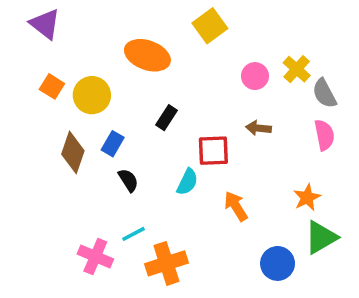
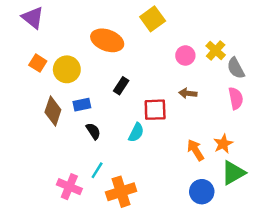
blue rectangle: (113, 144) -> (82, 105), turned 48
orange arrow: (236, 206) -> (195, 150), moved
cyan line: (134, 234) -> (97, 170), turned -30

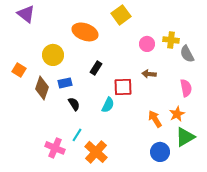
yellow cross: (216, 50) -> (171, 40), turned -35
orange square: (38, 63) -> (19, 70), moved
pink semicircle: (236, 98) -> (186, 88), moved
orange cross: (121, 192) -> (96, 152), turned -30

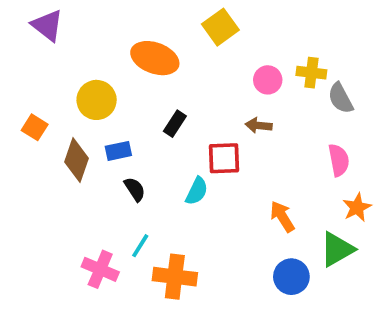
brown arrow: (149, 74) -> (259, 125), moved
orange star: (177, 114) -> (357, 207), moved
orange cross: (96, 152) -> (175, 277), turned -35

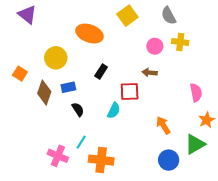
gray semicircle: (341, 98) -> (169, 16), moved

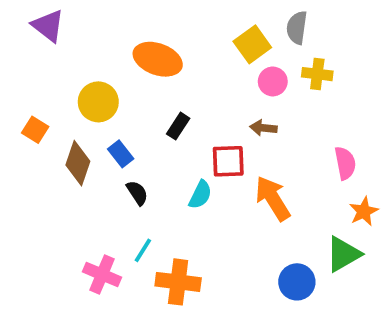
yellow square: (127, 16) -> (252, 44), moved
gray semicircle: (169, 16) -> (297, 28), turned 36
blue rectangle: (68, 87) -> (121, 154), turned 64
orange arrow: (163, 125) -> (273, 198), moved, size x1.4

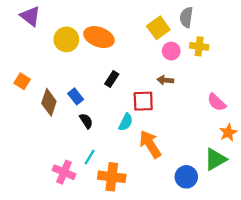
yellow circle: (98, 102) -> (66, 39), moved
pink semicircle: (345, 163) -> (217, 102), turned 144
orange arrow: (273, 198) -> (150, 144), moved

